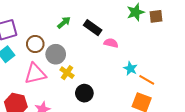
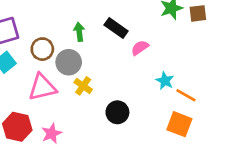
green arrow: (64, 23) -> (79, 32), moved, turned -56
pink semicircle: (111, 43) -> (140, 48), turned -48
black circle: (84, 93) -> (117, 112), moved

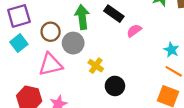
green arrow: (79, 32) -> (82, 17), size x1.5
cyan star: (165, 81) -> (171, 50), moved
yellow cross: (83, 86) -> (96, 66), moved

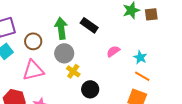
pink semicircle: (134, 31) -> (113, 51), moved
gray circle: (73, 43) -> (64, 53), moved

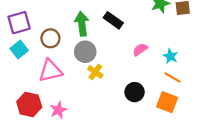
black circle: (90, 89) -> (135, 92), moved

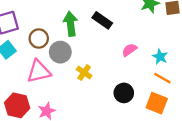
gray circle: (85, 52) -> (60, 52), moved

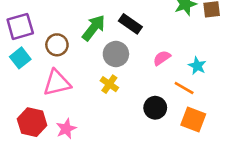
green arrow: (70, 24) -> (94, 28), turned 45
gray circle: (60, 52) -> (116, 54), moved
orange line: (162, 78) -> (184, 88), moved

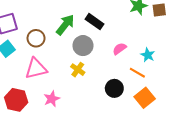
orange square: (193, 120) -> (145, 98), turned 30
pink star: (66, 129) -> (52, 99), moved

